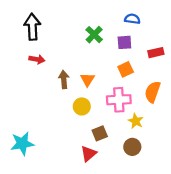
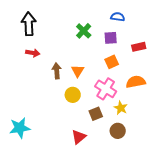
orange semicircle: (153, 92) -> (136, 82), turned 60
pink cross: (119, 100) -> (106, 89), turned 35
brown square: (100, 133) -> (96, 114), moved

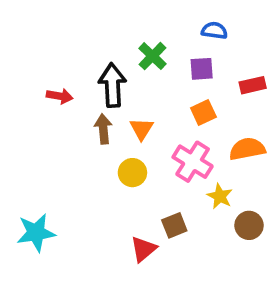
black arrow: (29, 24) -> (112, 85), moved
brown square: (96, 114) -> (174, 225), moved
brown circle: (118, 131) -> (249, 225), moved

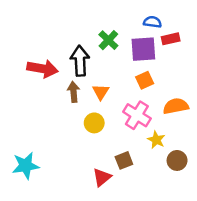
purple square: (202, 69) -> (143, 49), size x1.5
red rectangle: (253, 85) -> (171, 39), moved
red arrow: (60, 96) -> (42, 69), size x1.6

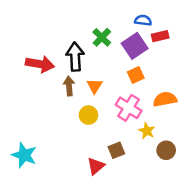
purple square: (143, 49) -> (135, 46), turned -30
cyan star: (26, 166) -> (24, 155), turned 30

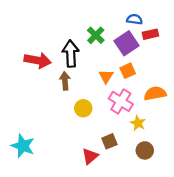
orange triangle: (95, 86) -> (106, 76), moved
brown circle: (166, 150) -> (145, 150), moved

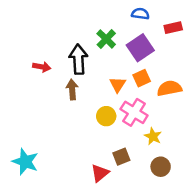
blue semicircle: (135, 19) -> (140, 14), moved
red rectangle: (150, 34) -> (173, 28), moved
red arrow: (38, 60) -> (42, 67), size x0.6
orange semicircle: (155, 93) -> (169, 88), moved
yellow circle: (83, 108) -> (106, 116), moved

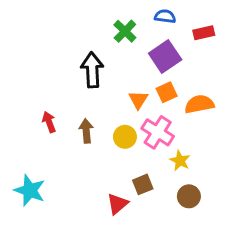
green cross: (106, 39) -> (125, 31), moved
red arrow: (42, 67) -> (49, 122), moved, turned -120
brown arrow: (72, 90) -> (86, 131), moved

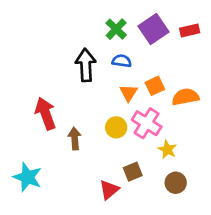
blue semicircle: (165, 16) -> (122, 61), moved
purple square: (165, 57) -> (154, 29), moved
red arrow: (49, 122) -> (46, 114), size x1.6
brown arrow: (86, 131) -> (75, 138), moved

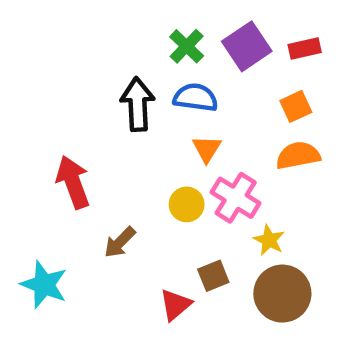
blue semicircle: (122, 61) -> (196, 98), size x1.4
orange square: (155, 86) -> (296, 106), moved
brown arrow: (75, 138) -> (120, 242), moved, turned -130
brown circle: (176, 183) -> (282, 294), size x1.6

